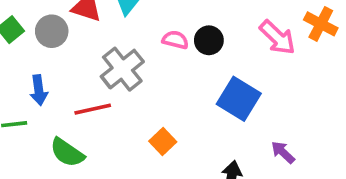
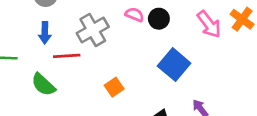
blue arrow: (39, 90) -> (45, 33), moved

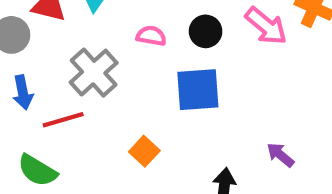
black circle: (159, 19) -> (206, 31), moved
blue square: (174, 65) -> (198, 90), moved, turned -32

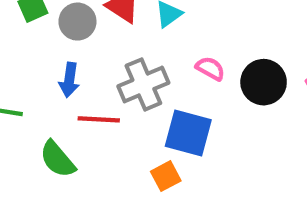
black circle: (206, 31) -> (264, 82), size x1.4
blue square: (198, 90) -> (188, 133), moved

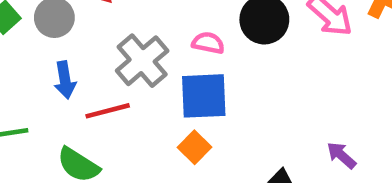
pink semicircle: (210, 68) -> (208, 43), moved

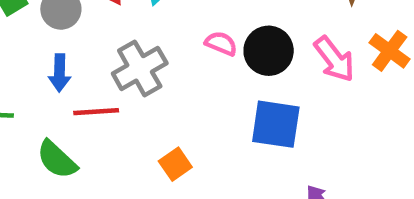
pink semicircle: (208, 43) -> (221, 43), moved
blue square: (204, 96) -> (276, 124), moved

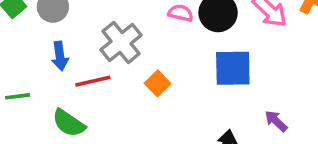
orange square: (175, 164) -> (158, 83), moved

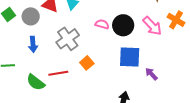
red line: (93, 81) -> (58, 73), moved
purple arrow: (276, 121) -> (151, 74), moved

